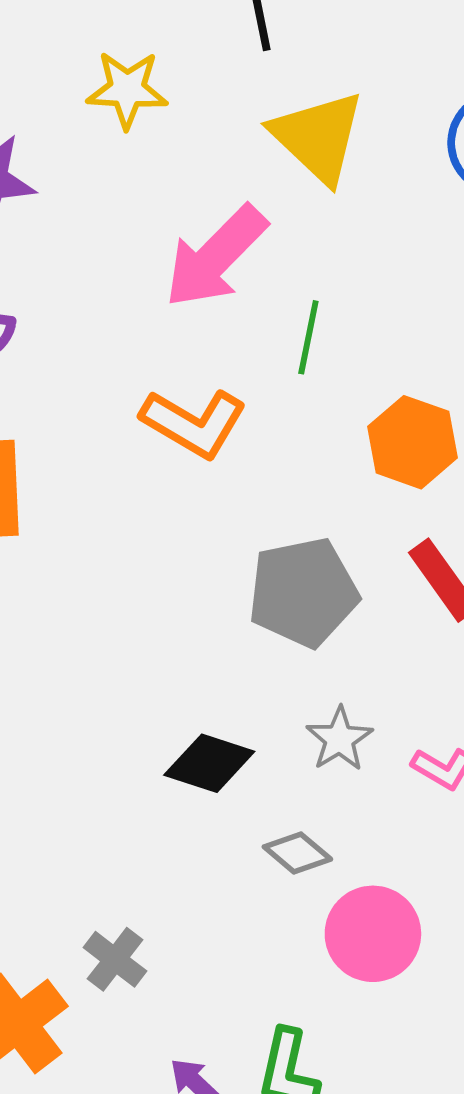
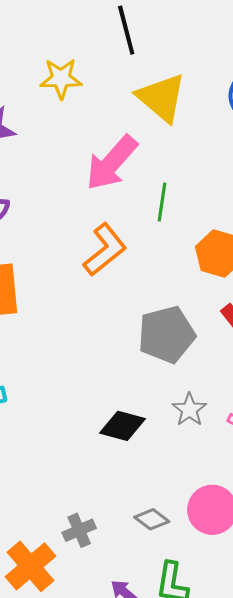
orange L-shape: (194, 423) -> (105, 250), turned -66
gray diamond: (297, 853) -> (152, 519), moved
gray cross: (115, 959) -> (79, 530), turned 32

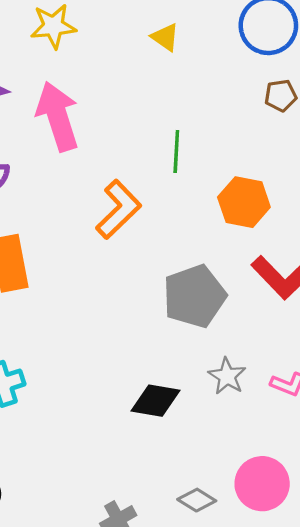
yellow triangle: (161, 98) -> (165, 37), size x0.5
pink arrow: (112, 163) -> (58, 116), moved, turned 126

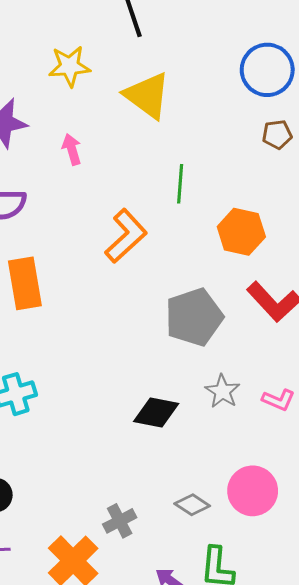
yellow triangle: (165, 37) -> (147, 95), moved, size x1.8
pink arrow: (58, 116) -> (72, 149), size x0.5

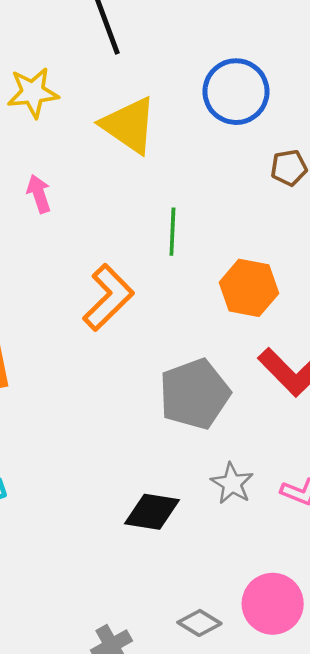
blue circle: (267, 70) -> (236, 92), moved

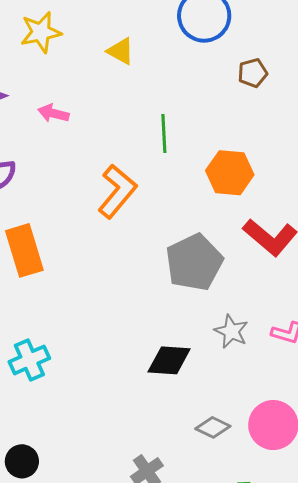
yellow triangle: (129, 125) -> (121, 51), size x0.6
pink arrow: (39, 194) -> (53, 113), turned -52
gray diamond: (199, 623) -> (213, 427), moved

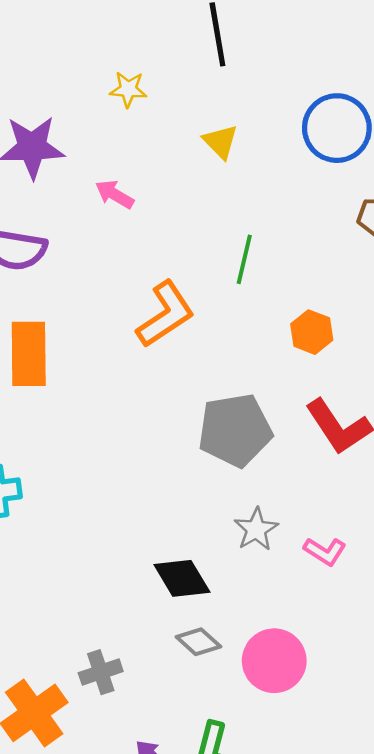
yellow star: (41, 32) -> (128, 89), size x0.7
orange hexagon: (230, 173) -> (312, 332), size x0.7
black diamond: (169, 360) -> (182, 578), moved, turned 39

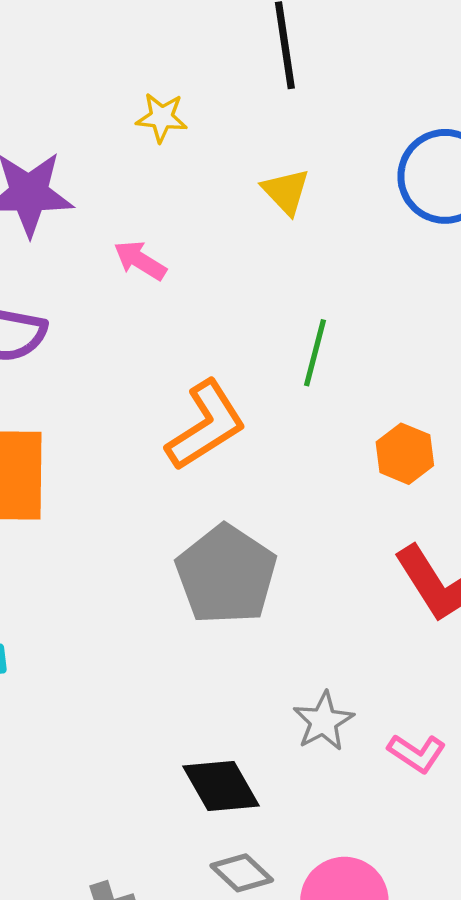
gray pentagon: (235, 430) -> (226, 575), moved, turned -30

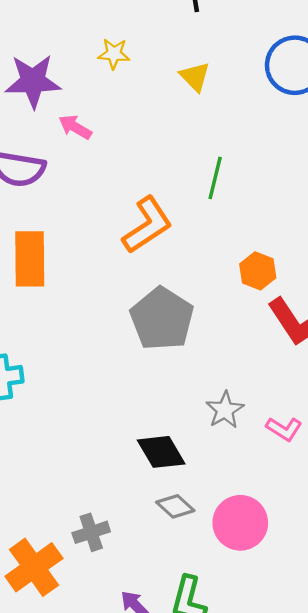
yellow star: (162, 117) -> (114, 54), moved
pink arrow: (140, 260) -> (75, 127), moved
orange hexagon: (405, 454) -> (258, 271), moved

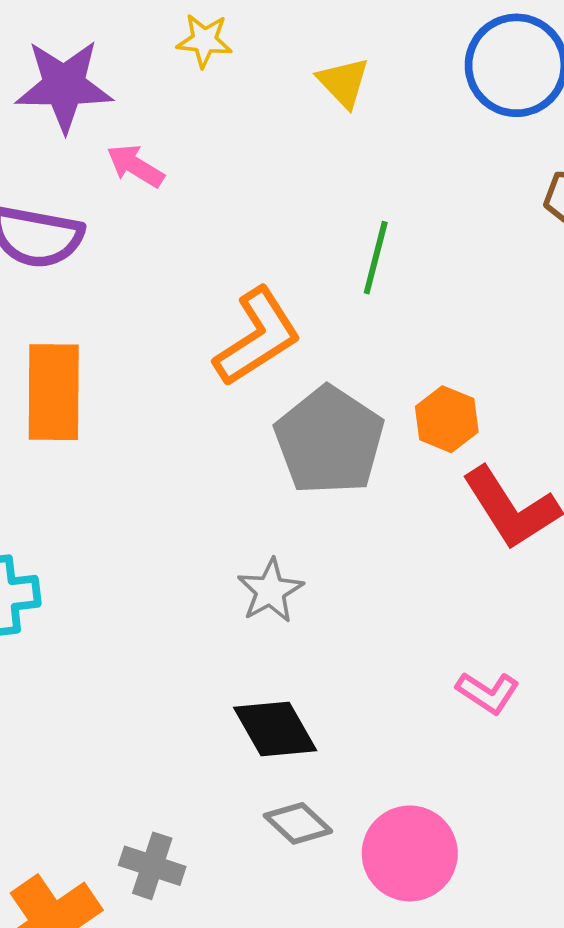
gray pentagon: (162, 319) -> (329, 441), moved
gray star: (225, 410) -> (270, 591), moved
gray cross: (91, 532) -> (152, 866), turned 36

